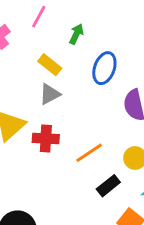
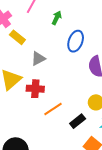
yellow rectangle: (50, 65) -> (17, 37), moved
orange line: (89, 153) -> (53, 109), moved

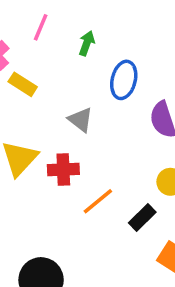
gray triangle: (38, 59) -> (81, 120), moved, turned -49

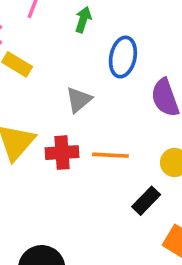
gray triangle: (81, 120) -> (79, 100), turned 44
orange line: (98, 201) -> (111, 155), moved, turned 44

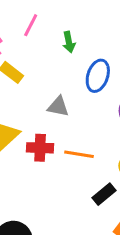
green arrow: (83, 20) -> (69, 42), turned 144
gray triangle: (79, 100) -> (58, 107), turned 45

